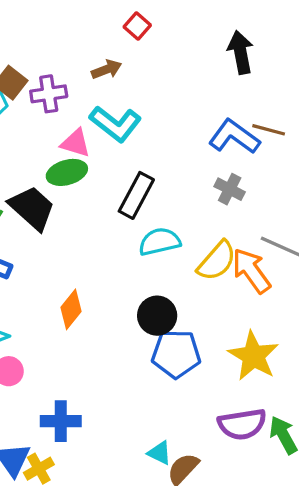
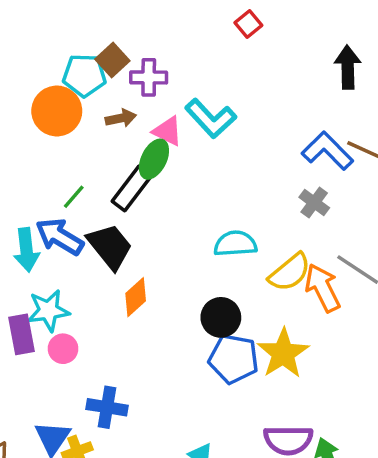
brown arrow: (107, 69) -> (121, 118), moved
green ellipse: (67, 172) -> (154, 159), turned -57
black rectangle: (136, 195) -> (132, 188), moved
black trapezoid: (32, 208) -> (110, 246), moved
yellow star: (253, 356) -> (283, 353), moved

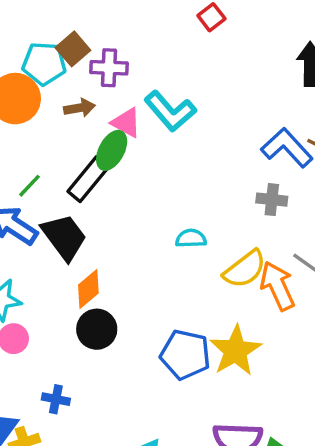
gray cross: (314, 203) -> (272, 200), turned -32
cyan semicircle: (235, 244) -> (191, 238), size x0.7
black circle: (221, 317) -> (97, 329), moved
blue cross: (107, 407) -> (56, 399), size x0.7

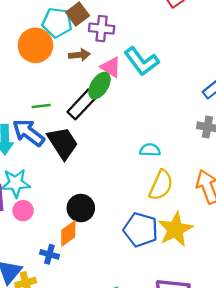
green line: (29, 186) -> (41, 106), turned 36
yellow semicircle: (245, 269) -> (161, 185), moved, turned -32
orange diamond: (88, 289) -> (68, 234), moved

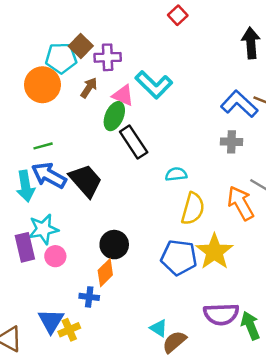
brown arrow: (79, 55) -> (89, 88), turned -42
black rectangle: (82, 104) -> (134, 142), moved, turned -68
green line: (41, 106) -> (43, 146), moved

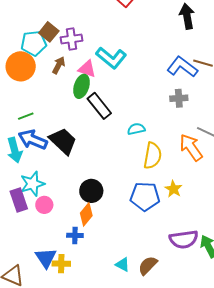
yellow star: (214, 252) -> (173, 189), size x0.6
cyan triangle: (159, 328) -> (123, 265), moved
yellow cross: (69, 330) -> (61, 264), turned 30

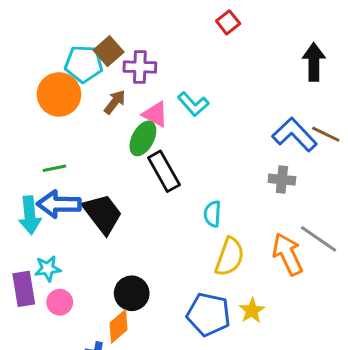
cyan L-shape: (111, 58) -> (193, 104), size x0.7
cyan semicircle: (136, 129) -> (212, 214), turned -84
blue arrow: (33, 140) -> (59, 204), turned -32
cyan star: (32, 184) -> (48, 269), size x0.7

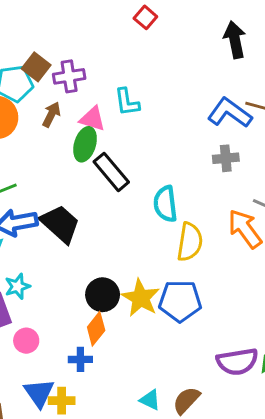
cyan L-shape: (193, 104) -> (127, 102), turned 44
cyan semicircle: (212, 214) -> (165, 204), size x1.4
pink circle: (60, 302) -> (26, 341), moved
yellow star: (252, 311) -> (141, 298), moved, size x1.5

